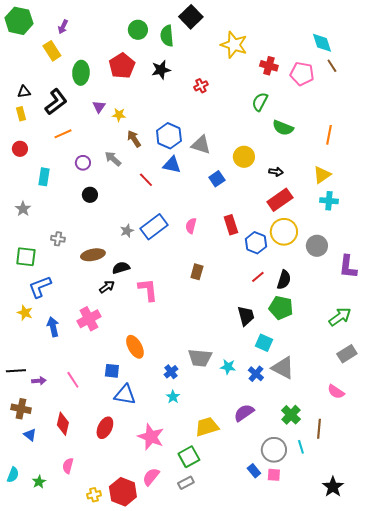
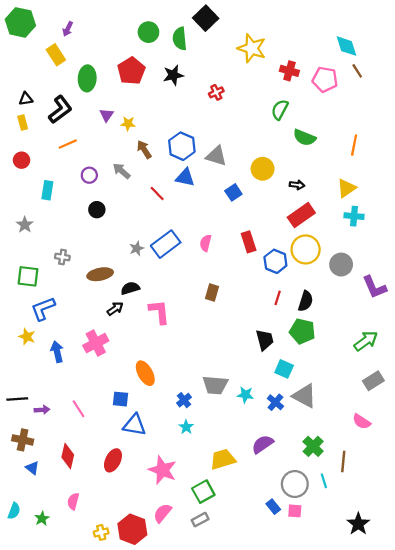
purple L-shape: (348, 267) -> (374, 287), turned -30
red line: (258, 277) -> (278, 298), turned -32

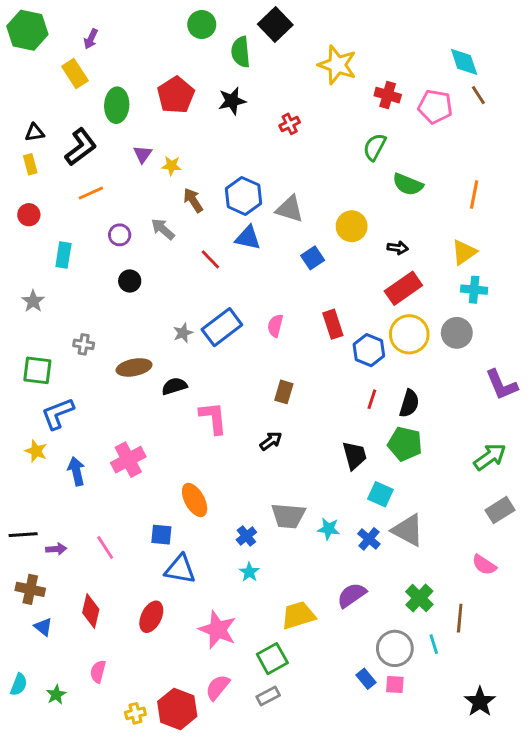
green circle: (148, 32) -> (202, 24), moved
gray circle: (341, 265) -> (457, 333), moved
black arrow: (115, 309) -> (271, 441), moved

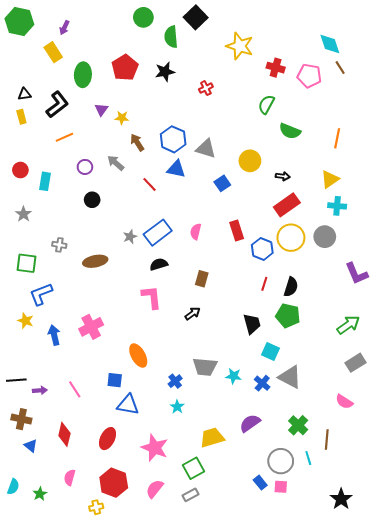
red circle: (29, 215) -> (20, 170), moved
black semicircle: (174, 386) -> (159, 264), moved
red hexagon: (177, 709) -> (114, 483), moved

